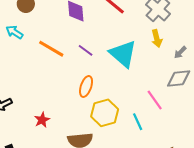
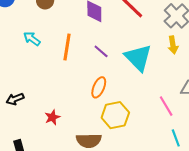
cyan arrow: (14, 32) -> (32, 39), moved
orange line: (51, 49) -> (67, 47), turned 64
cyan line: (138, 122) -> (176, 138), moved

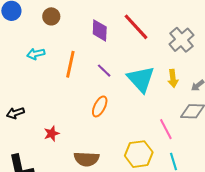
cyan arrow: (32, 39) -> (36, 54), turned -54
yellow arrow: (173, 45) -> (173, 78), moved
yellow hexagon: (115, 115) -> (139, 154), moved

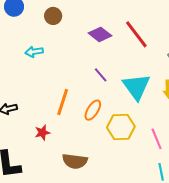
purple diamond: (100, 30) -> (100, 34), turned -60
orange line: (70, 64) -> (63, 102), moved
yellow hexagon: (139, 154) -> (121, 127), moved

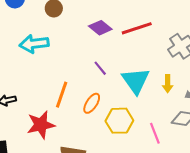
red line: (136, 34) -> (137, 28), turned -72
cyan arrow: (34, 52) -> (34, 44), size x1.6
red star: (42, 133) -> (41, 125), size x1.8

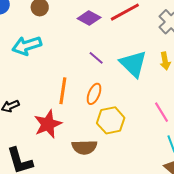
yellow hexagon: (119, 121) -> (111, 120), moved

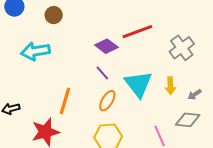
purple diamond: (89, 18) -> (106, 46), moved
orange ellipse: (94, 94) -> (107, 101), moved

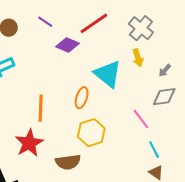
purple line: (102, 73) -> (45, 22), moved
yellow arrow: (170, 86) -> (138, 58), moved

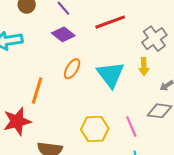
purple diamond: (68, 45) -> (63, 34), moved
orange ellipse: (82, 98) -> (72, 69), moved
yellow hexagon: (91, 133) -> (95, 129), moved

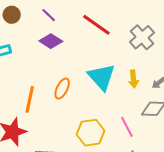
red line: (110, 22) -> (96, 25), turned 60
yellow arrow: (144, 67) -> (133, 79), moved
orange ellipse: (72, 69) -> (62, 89), moved

